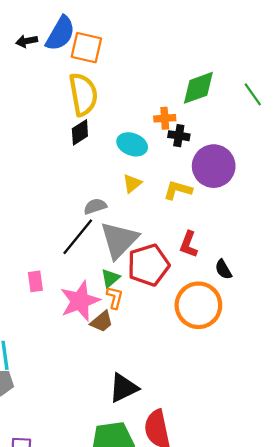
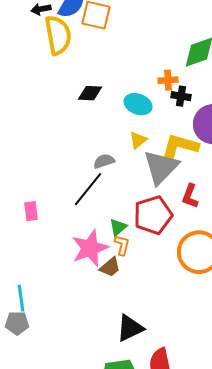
yellow semicircle: (83, 94) -> (58, 35), moved
black diamond: (80, 132) -> (90, 93), turned 35
yellow L-shape: (178, 190) -> (180, 146), size x1.4
gray triangle: (119, 240) -> (161, 167), moved
pink rectangle: (35, 281) -> (31, 211), moved

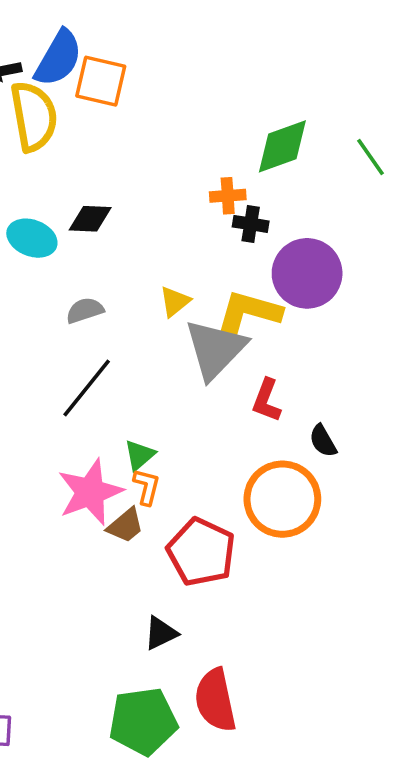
cyan ellipse: (138, 104) -> (32, 238), moved
gray semicircle: (104, 161) -> (85, 310), moved
red pentagon: (153, 215) -> (201, 552), moved, turned -30
black triangle: (130, 328) -> (161, 633), size x0.7

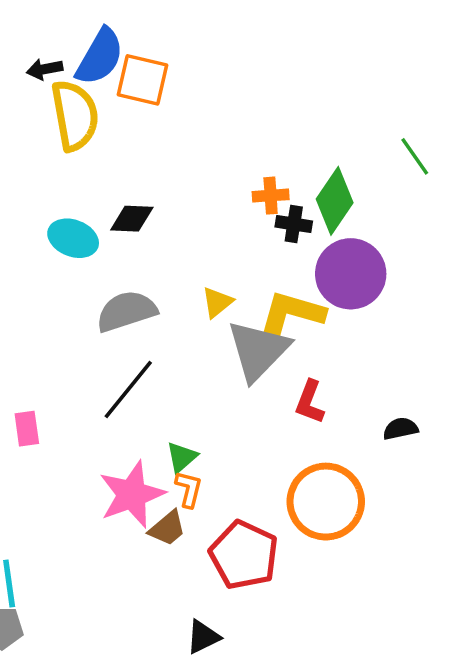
green diamond: (282, 146) -> (335, 201), moved, turned -36
gray semicircle: (85, 310) -> (126, 311), size x1.6
black semicircle: (323, 441) -> (401, 429), moved, turned 108

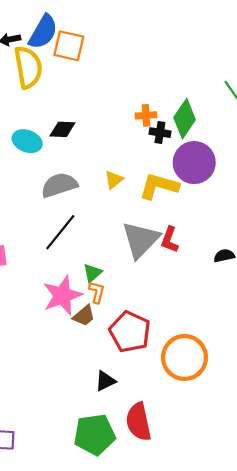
gray triangle: (258, 350) -> (141, 240), moved
orange circle: (326, 502) -> (185, 357), moved

